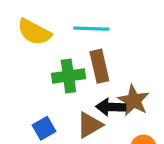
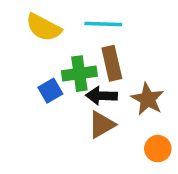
black arrow: (111, 107) -> (102, 96), moved
blue square: (44, 128) -> (50, 91), moved

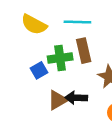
black arrow: (102, 96) -> (76, 98), moved
brown triangle: (102, 125) -> (58, 100), moved

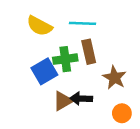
blue square: (39, 70) -> (44, 71), size x1.5

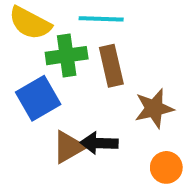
green cross: (65, 59) -> (67, 56), moved
brown star: (115, 78) -> (154, 108), turned 30

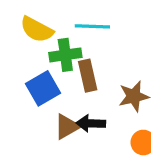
brown rectangle: (111, 66) -> (88, 76), moved

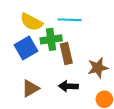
blue square: (43, 88) -> (26, 48), moved
brown triangle: (67, 127) -> (30, 88), moved

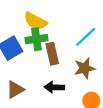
cyan line: (70, 20) -> (86, 37), moved, turned -45
yellow semicircle: (31, 22) -> (35, 21), moved

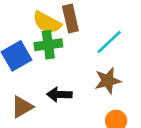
brown rectangle: (52, 54) -> (70, 18), moved
black arrow: (54, 87) -> (59, 95), moved

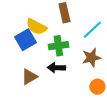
yellow semicircle: (47, 23) -> (36, 27), moved
green cross: (48, 45) -> (58, 46), moved

